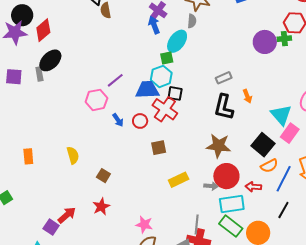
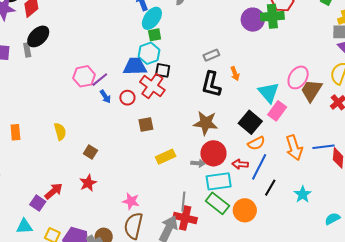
green cross: (284, 39) -> (272, 16), size x1.6
cyan ellipse: (177, 41) -> (152, 18), moved
purple line: (115, 80) -> (100, 80), moved
blue line: (284, 179) -> (259, 167), moved

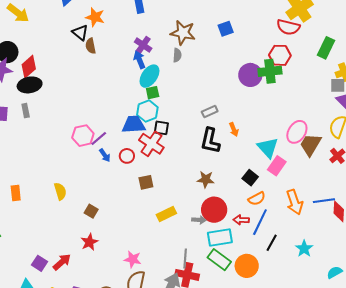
black ellipse: (38, 36) -> (30, 85), moved, turned 35
black square: (250, 122) -> (250, 178), size x0.7
brown star: (206, 123) -> (206, 179), size x0.7
red arrow: (54, 191) -> (62, 262), moved

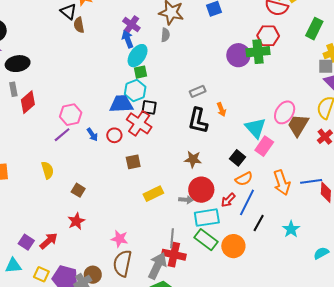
red diamond: (29, 67) -> (28, 102), moved
purple line: (99, 138) -> (62, 135), moved
red arrow: (241, 220) -> (228, 200), turned -49

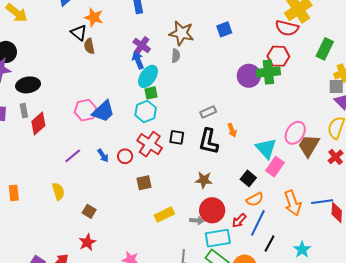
blue trapezoid: (121, 104) -> (103, 111), moved, turned 140
black square: (149, 107) -> (177, 137), moved
pink hexagon: (71, 115) -> (85, 110), moved

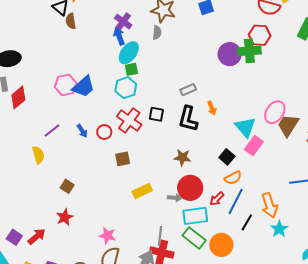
yellow semicircle: (58, 191) -> (38, 155), moved
orange arrow: (293, 203) -> (269, 205), moved

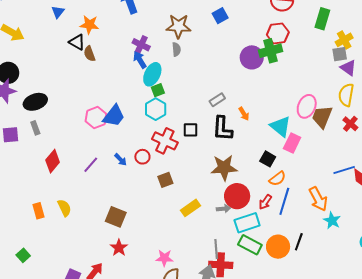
red diamond: (18, 97) -> (53, 161), moved
yellow semicircle: (38, 155) -> (64, 208), moved
brown star: (182, 157) -> (224, 168), size x1.5
brown square: (67, 186) -> (116, 217), size x1.5
black line: (247, 222) -> (299, 242), moved

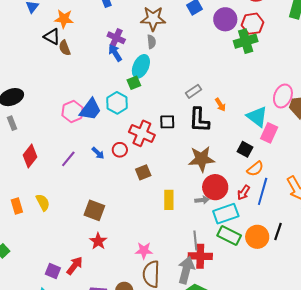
purple circle: (252, 57) -> (225, 19), moved
cyan ellipse: (152, 74) -> (141, 66), moved
cyan hexagon: (156, 109) -> (117, 103), moved
yellow rectangle: (190, 208) -> (169, 200), turned -54

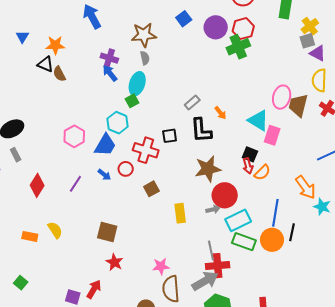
blue trapezoid: (90, 109) -> (105, 145), moved
blue line: (263, 191) -> (275, 213), moved
red arrow: (244, 193) -> (248, 166), moved, turned -42
orange rectangle: (17, 206) -> (30, 236), turned -56
gray arrow: (186, 270) -> (205, 281), turned 52

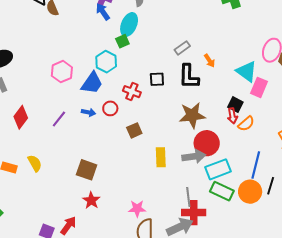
red cross: (146, 150) -> (132, 92), size x0.7
blue arrow: (104, 175) -> (89, 112), turned -32
gray arrow: (213, 210) -> (194, 156), size x1.6

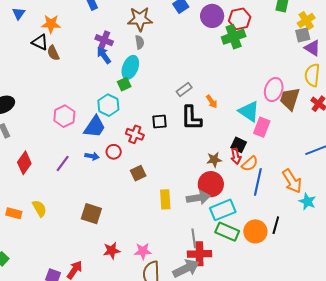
brown star: (192, 115) -> (214, 160), moved, size x0.6
blue line: (256, 165) -> (258, 182), moved
red star: (91, 200) -> (112, 251), moved, turned 30

